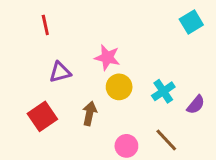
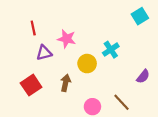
red line: (45, 25) -> (33, 28), moved
pink star: (107, 57) -> (67, 39), moved
cyan cross: (163, 91) -> (111, 50), moved

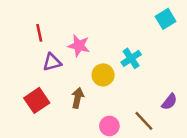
purple semicircle: (143, 76) -> (169, 102), moved

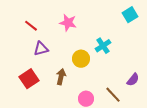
red line: (39, 33) -> (31, 26), turned -40
pink star: (79, 46) -> (68, 23), moved

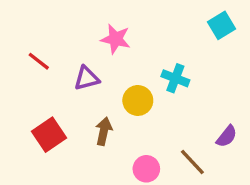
red line: (31, 26) -> (39, 61), moved
cyan cross: (103, 46) -> (175, 78), turned -35
purple triangle: (41, 49) -> (87, 78), moved

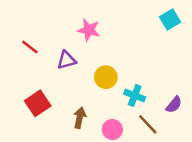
cyan cross: (175, 78) -> (135, 95), moved
brown arrow: (104, 131) -> (80, 118), moved

